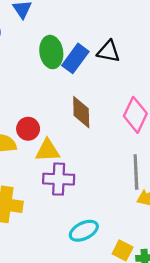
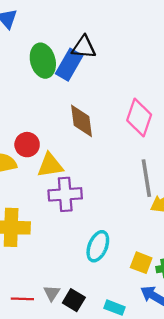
black triangle: (108, 51) -> (84, 47), moved
cyan ellipse: (84, 231) -> (98, 246), turned -36

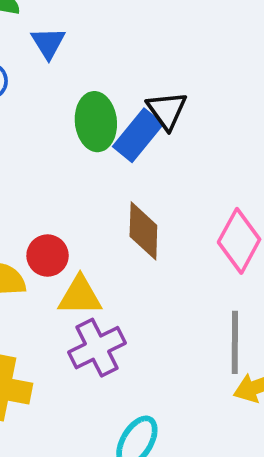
black triangle: (84, 47) -> (167, 110), turned 40
purple cross: (65, 194) -> (97, 348), turned -32

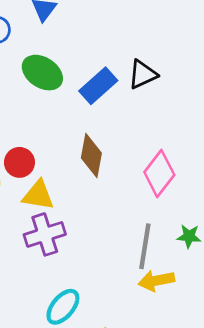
black triangle: (167, 110) -> (143, 74), moved, turned 32
green ellipse: (96, 122) -> (42, 73), moved, turned -60

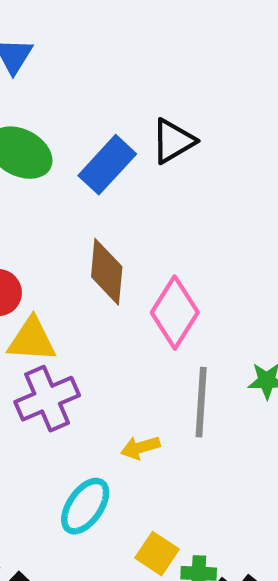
pink diamond: (159, 173) -> (175, 313), moved
yellow arrow: (156, 281) -> (140, 448), moved, size x0.7

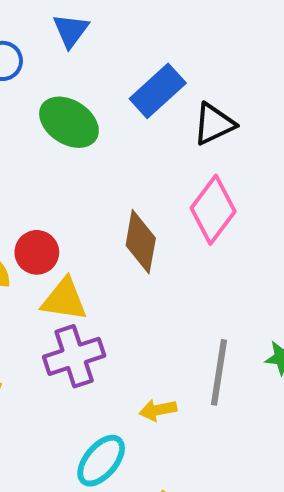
blue rectangle: (107, 165) -> (158, 91), moved
pink diamond: (175, 313) -> (213, 210), moved

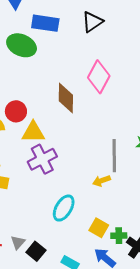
blue rectangle: (158, 91) -> (45, 23), moved, turned 60
black triangle: (214, 124) -> (92, 22), moved
yellow arrow: (158, 410) -> (101, 181), moved

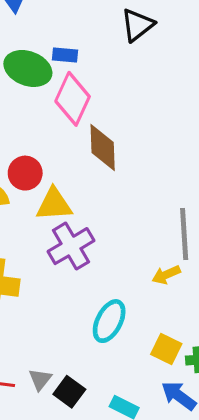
blue rectangle: (45, 23) -> (65, 55), moved, size x0.6
pink diamond: (99, 77) -> (73, 99), moved

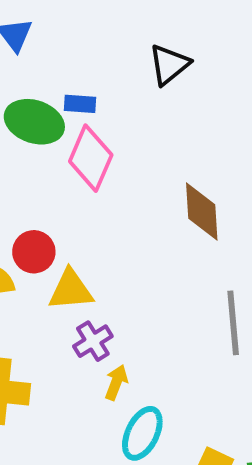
brown diamond: (103, 147) -> (202, 211), moved
purple cross: (71, 246) -> (93, 341), size x0.7
yellow arrow: (166, 275) -> (116, 382), moved, turned 136

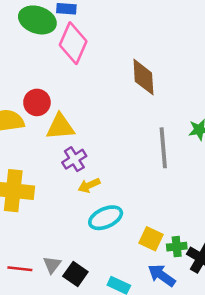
yellow arrow: (116, 382) -> (89, 185), turned -135
cyan ellipse: (142, 433) -> (106, 218), turned 40

